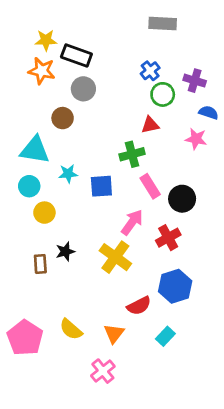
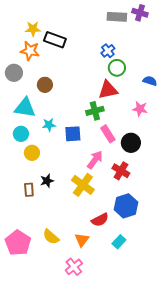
purple cross: (195, 81) -> (140, 13), moved
gray circle: (83, 89) -> (14, 73), moved
red triangle: (150, 125) -> (108, 90), size x1.5
pink star: (196, 139) -> (140, 109), moved
red cross: (168, 238) -> (121, 171), turned -30

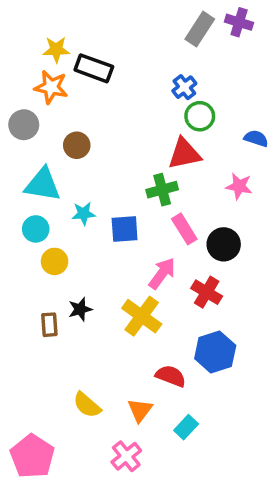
gray rectangle: (117, 17) -> (200, 29), turned -60
red semicircle: (100, 220) -> (171, 376), turned -132
cyan rectangle: (119, 242) -> (186, 427), moved
pink pentagon: (18, 243) -> (32, 456), moved

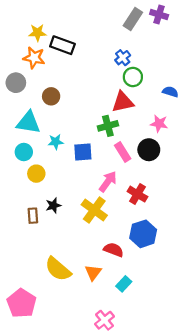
black circle: (224, 244) -> (149, 150), moved
yellow semicircle: (87, 405) -> (58, 269), size x1.4
pink cross: (126, 456) -> (104, 320), moved

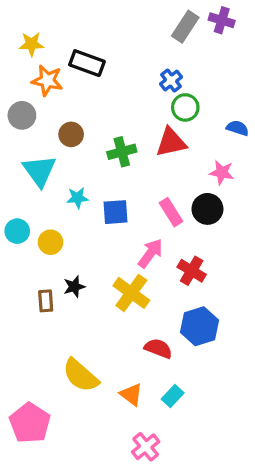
yellow star: (37, 33) -> (31, 44), moved
cyan triangle: (28, 122) -> (39, 171), turned 45
green cross: (108, 126) -> (122, 152), moved
cyan circle: (24, 152) -> (17, 231), moved
orange triangle: (93, 272) -> (131, 394), moved, turned -30

